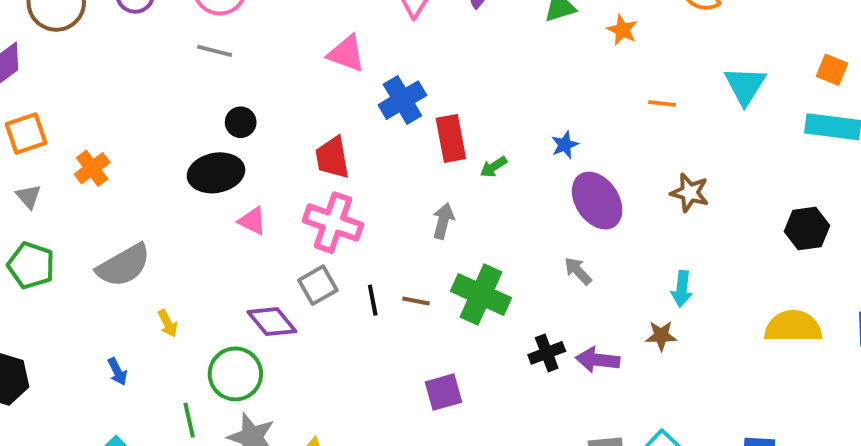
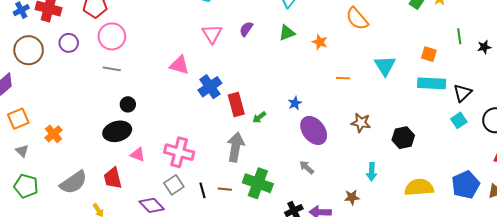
red trapezoid: (332, 158) -> (113, 178), moved
gray arrow: (443, 221) -> (236, 147), size x1.6
black hexagon: (807, 229) -> (403, 138), moved
cyan arrow: (682, 289) -> (372, 172), moved

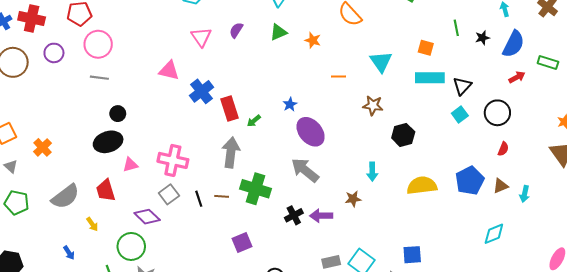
brown star: (361, 123) -> (373, 106), moved
pink triangle: (138, 154) -> (130, 165), turned -35
gray arrow: (307, 167) -> (305, 170), size x1.8

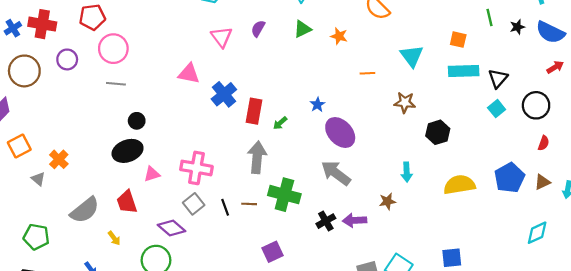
blue semicircle: (513, 44) -> (550, 32), turned 92
red rectangle: (229, 109) -> (254, 111), turned 30
gray triangle: (11, 166) -> (38, 179), moved
green pentagon: (17, 203) -> (36, 237), moved

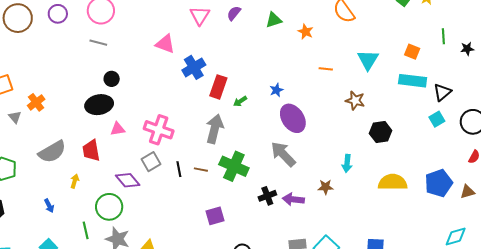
yellow arrow: (114, 238) -> (75, 181), turned -136

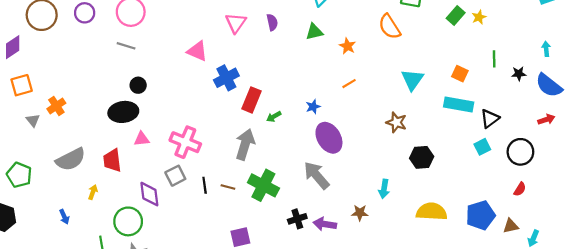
purple semicircle: (234, 13) -> (272, 22), turned 126
orange line: (326, 69) -> (349, 84), moved, turned -40
purple diamond: (128, 180) -> (149, 194), turned 30

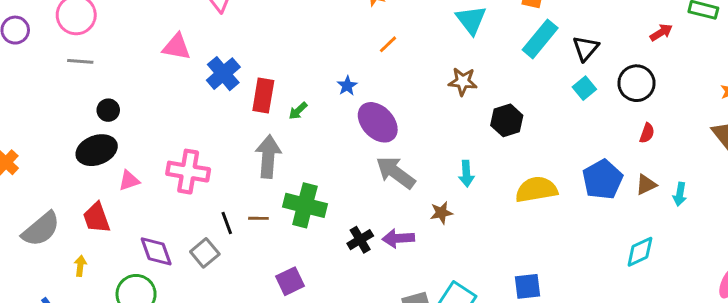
cyan rectangle: (459, 104) -> (540, 39), turned -48
gray arrow: (317, 175) -> (396, 173), moved
gray square: (175, 176) -> (205, 253), moved

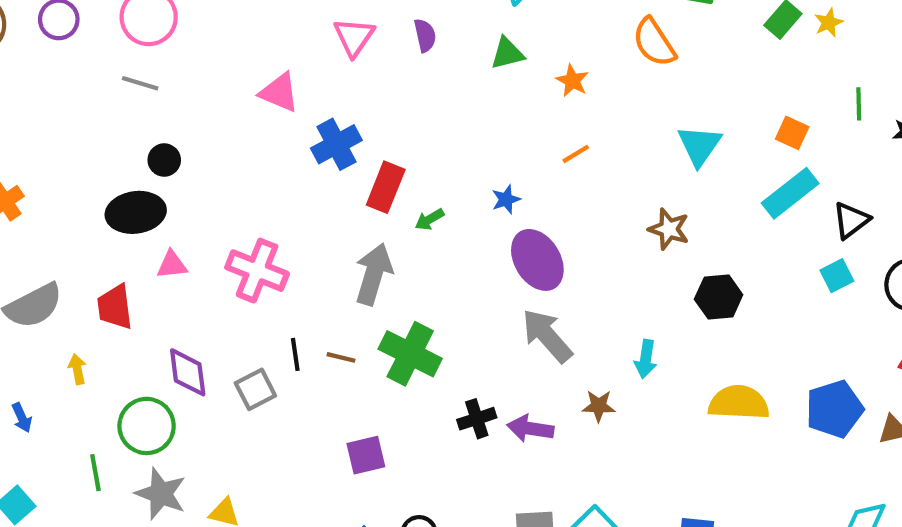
yellow arrow: (80, 266) -> (77, 369), turned -30

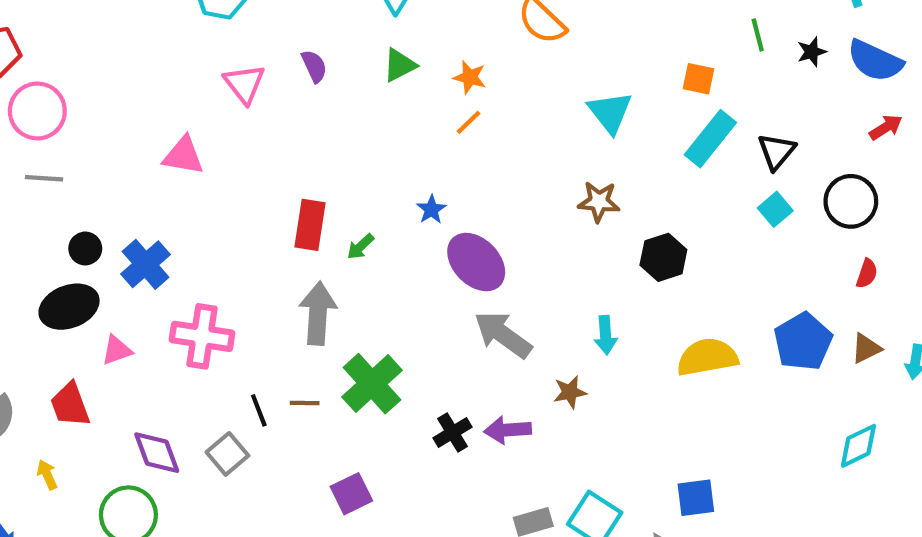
blue cross: (336, 144) -> (145, 264), moved
orange line: (576, 154) -> (469, 122), moved
green cross: (410, 354) -> (372, 384), turned 34

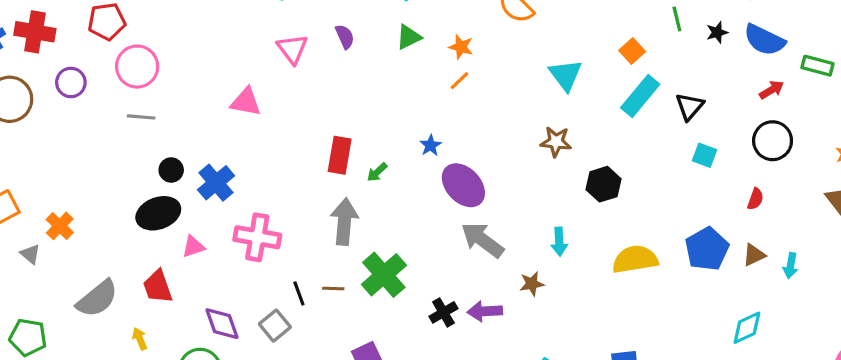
orange square: (699, 79) -> (632, 51), turned 35
black circle: (851, 201) -> (773, 141), moved
cyan square: (775, 209) -> (705, 155), moved, turned -30

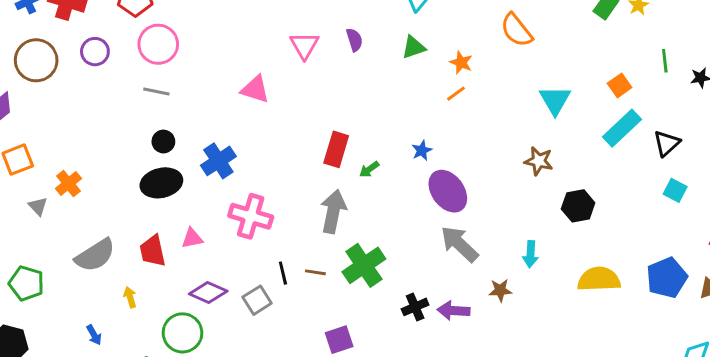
black circle: (171, 170) -> (163, 142), moved
pink triangle: (193, 246) -> (192, 238), moved
purple diamond: (222, 324) -> (208, 292), turned -54

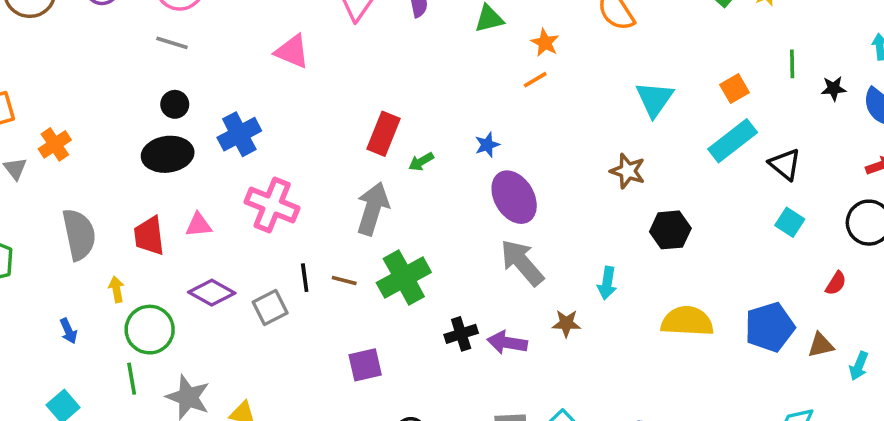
black triangle: (667, 143) -> (785, 164), turned -44
gray semicircle: (95, 255) -> (79, 234), turned -75
green circle: (182, 333) -> (150, 330), moved

